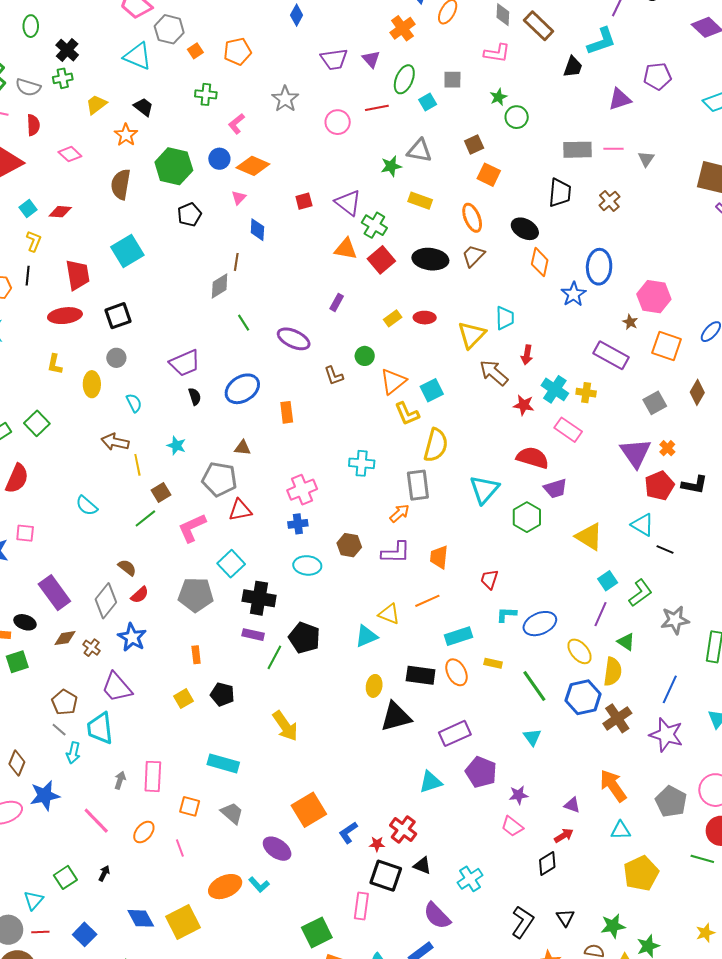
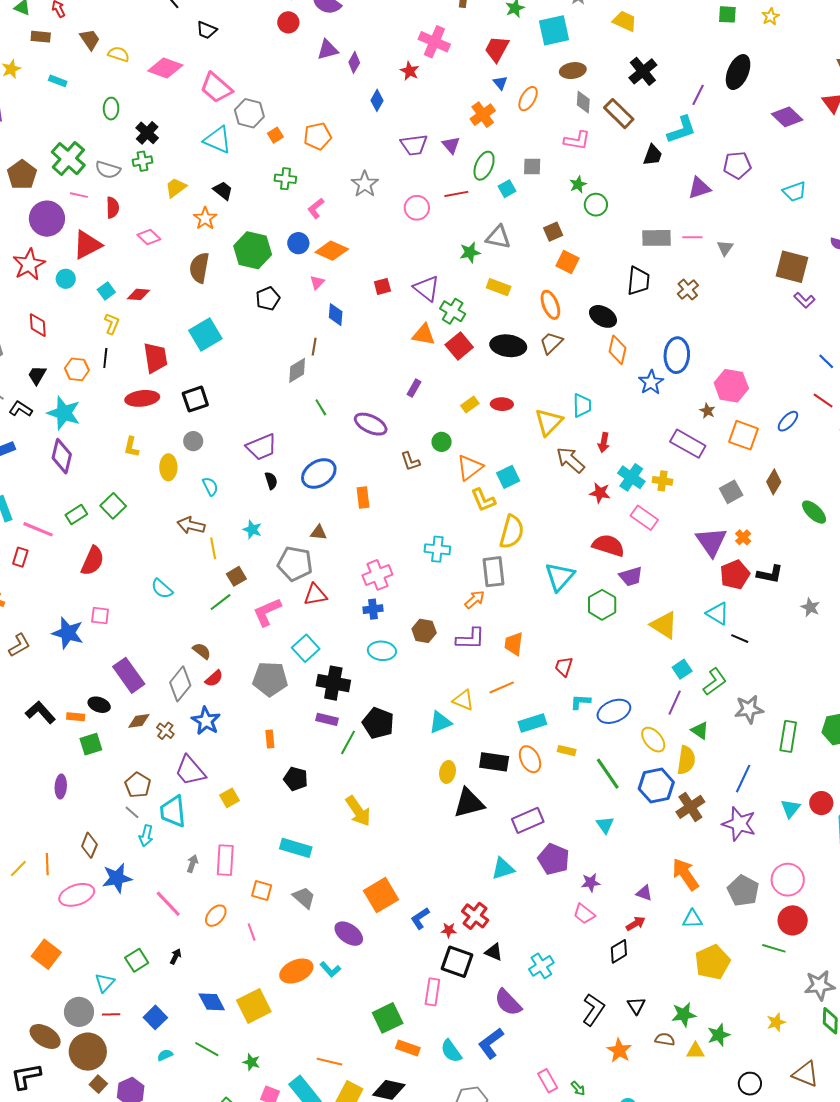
yellow square: (184, 699) -> (229, 798), moved

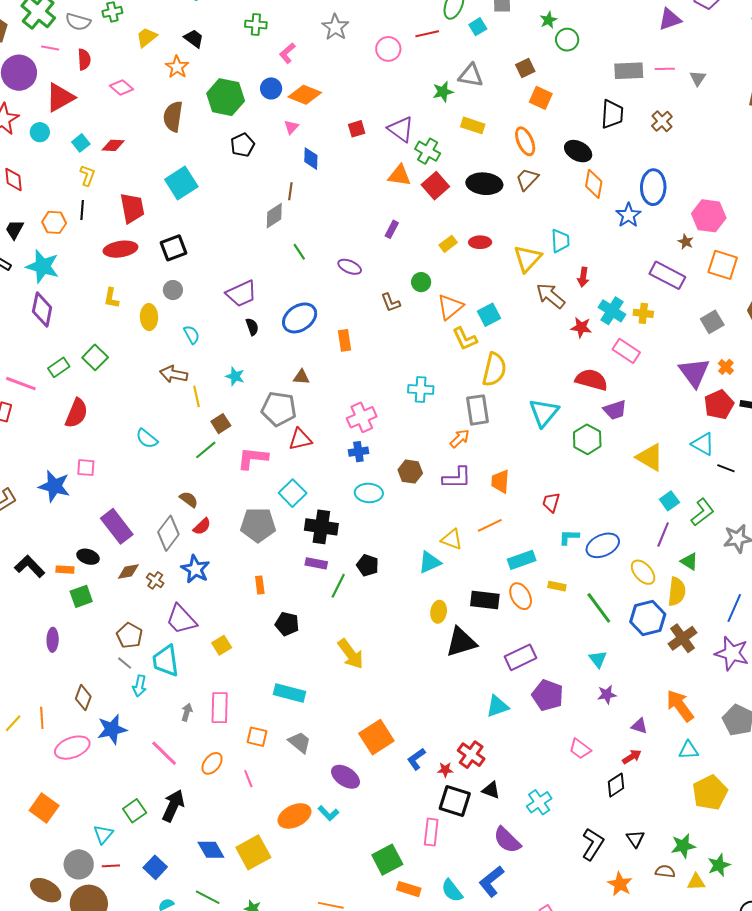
purple ellipse: (371, 424) -> (350, 267), size x0.7
pink L-shape: (267, 612) -> (253, 458), turned 32
black pentagon: (378, 723) -> (368, 565), size x0.7
purple star: (591, 883) -> (607, 695), moved
black arrow: (176, 956) -> (173, 806), size x2.0

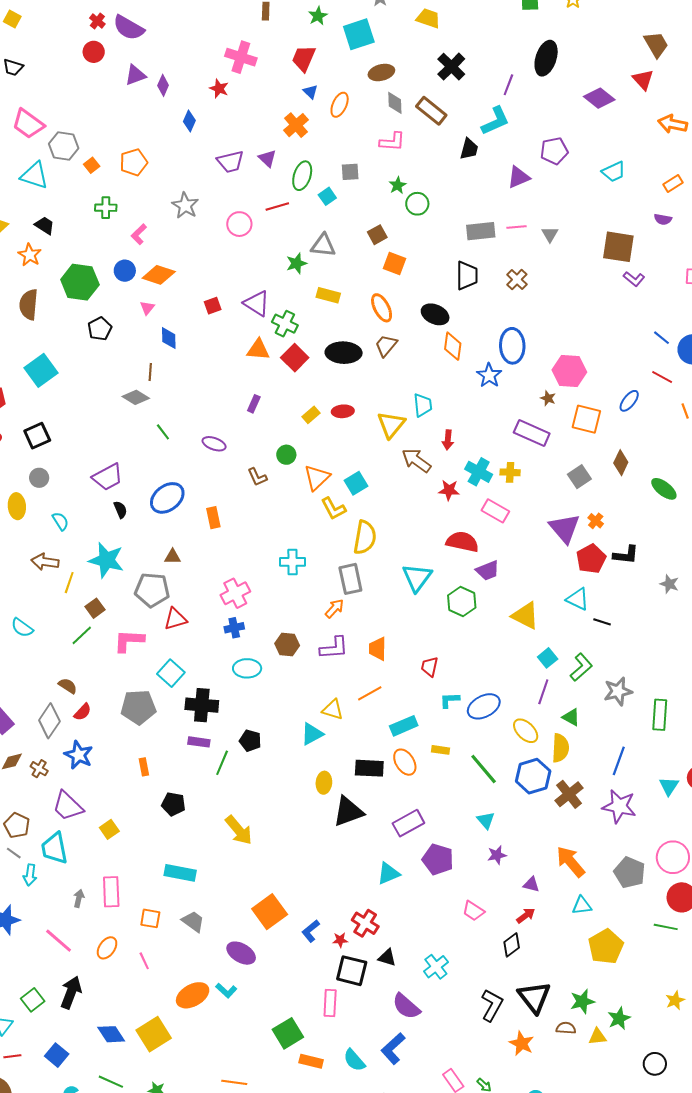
gray diamond: (274, 216) -> (136, 397), turned 68
cyan star: (235, 376) -> (106, 560), size x1.8
yellow line: (197, 396) -> (69, 583), turned 35
black triangle: (635, 839) -> (534, 997), size x1.8

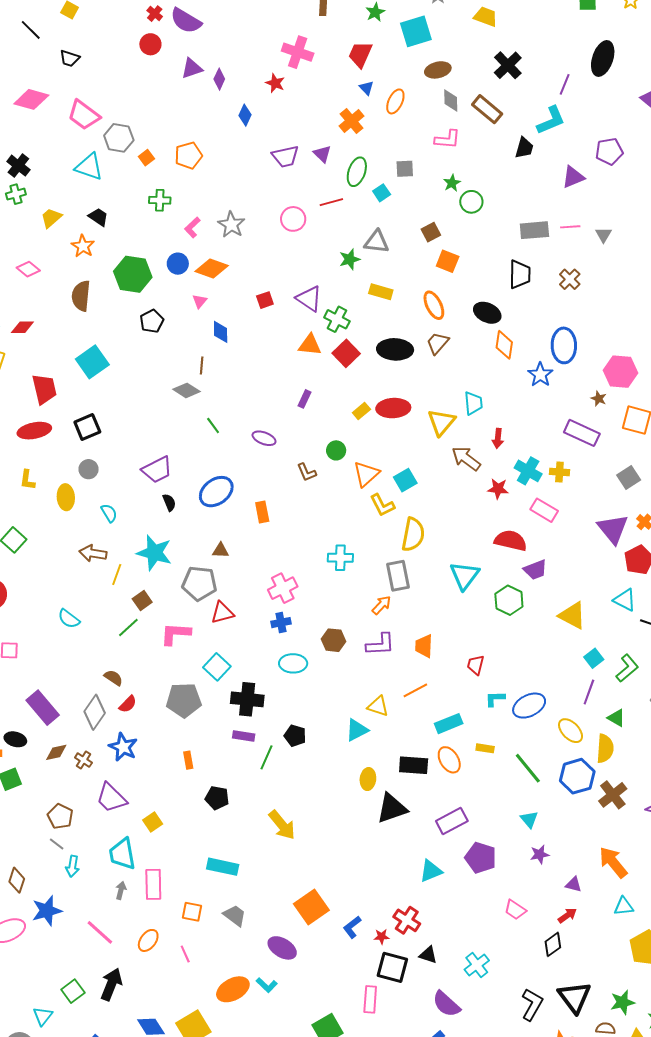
gray star: (185, 205) -> (231, 225), moved
red ellipse: (343, 411) -> (393, 408), size x1.5
cyan trapezoid: (54, 848) -> (122, 854), moved

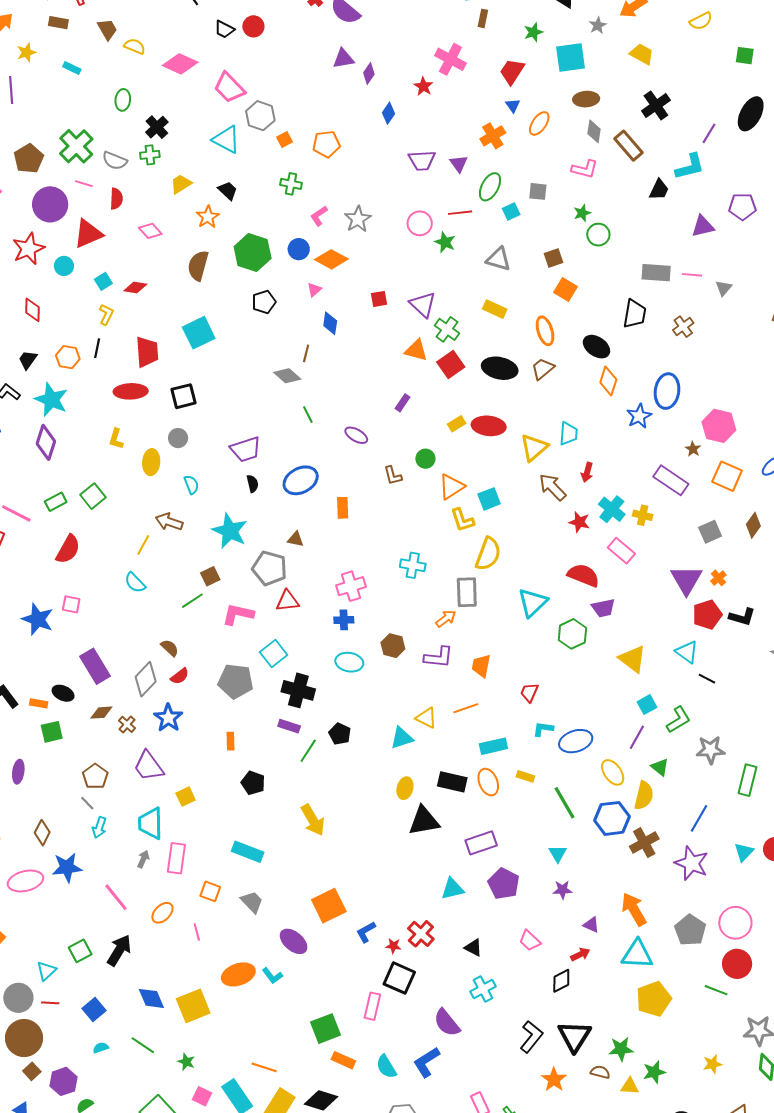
red circle: (150, 44) -> (253, 26), moved
green star: (350, 259) -> (445, 242), moved, turned 30
yellow line: (117, 575) -> (143, 545), moved
cyan triangle: (624, 906) -> (637, 954), size x1.6
black triangle: (428, 955) -> (473, 948), moved

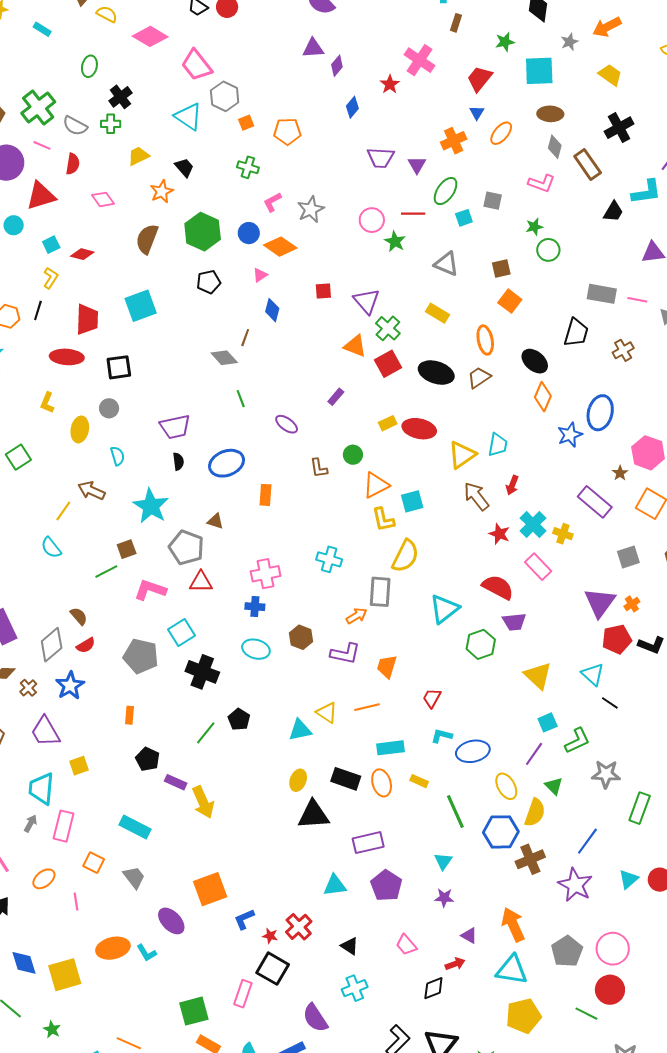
purple rectangle: (289, 726) -> (176, 782), moved

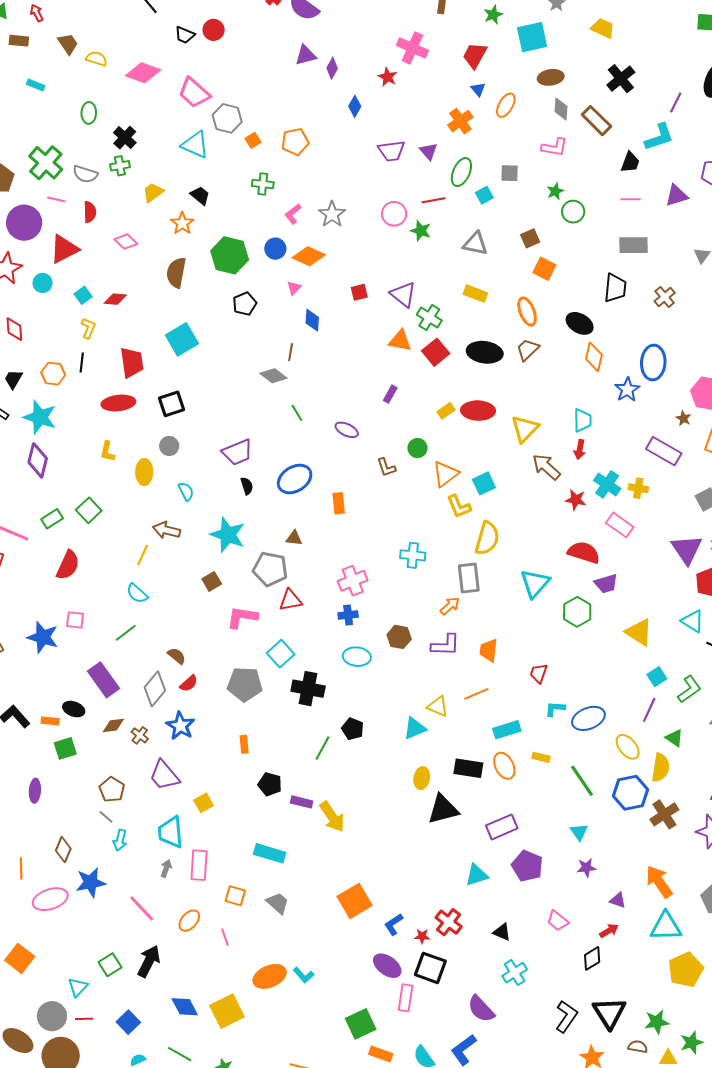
pink line: (637, 300) -> (631, 199), moved
cyan trapezoid: (498, 445) -> (582, 420), moved
green line: (106, 572) -> (126, 633), moved
purple ellipse: (171, 921) -> (387, 966), moved

